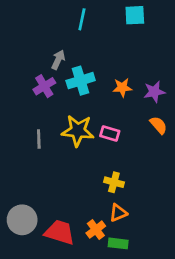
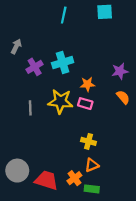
gray arrow: (58, 60) -> (16, 46), moved
orange star: (122, 88) -> (87, 84), moved

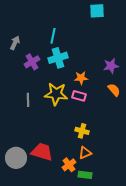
cyan line: (64, 15) -> (53, 36), moved
red trapezoid: (46, 180) -> (42, 152), moved

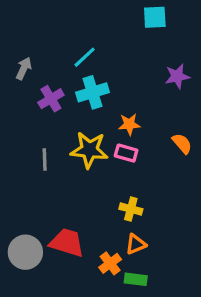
cyan line: (53, 36) -> (85, 57), turned 35
purple star: (111, 66) -> (177, 76), moved

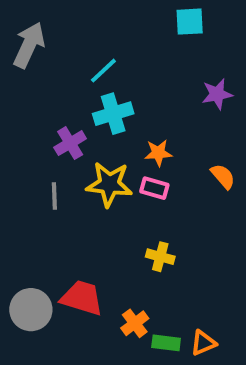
gray arrow: (24, 68) -> (29, 45), moved, size x1.6
purple cross: (51, 99) -> (70, 143), moved
orange triangle: (136, 244) -> (203, 343), moved

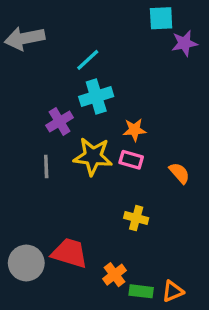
gray arrow: (29, 45) -> (25, 38), turned -126
purple star: (217, 94) -> (184, 43), moved
orange semicircle: (223, 176) -> (179, 173), moved

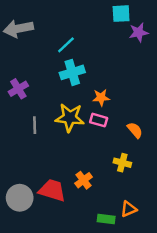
purple cross: (60, 121) -> (18, 89), moved
yellow cross: (136, 218) -> (122, 163), moved
orange cross: (114, 275) -> (84, 180), moved
orange triangle: (173, 291) -> (129, 209), moved

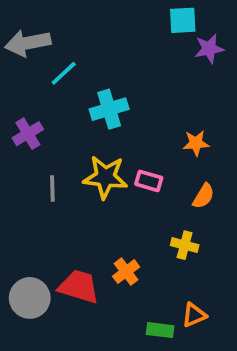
cyan line: (66, 45) -> (64, 73), moved
orange star: (101, 98) -> (196, 143), moved
orange semicircle: (135, 130) -> (203, 196), turned 72

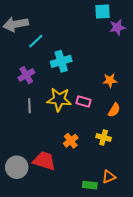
purple cross: (28, 134) -> (26, 75), moved
orange cross: (126, 272) -> (71, 141), moved

